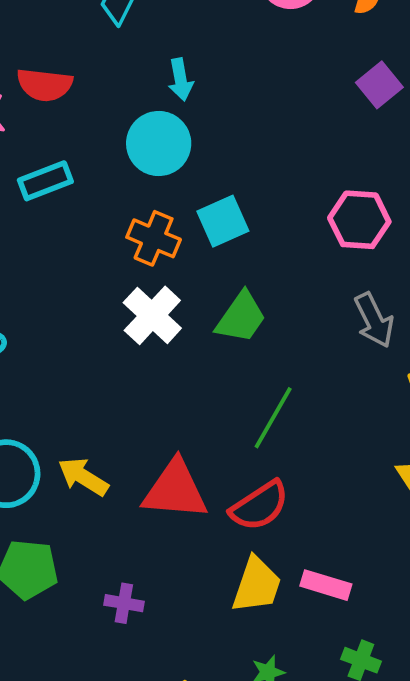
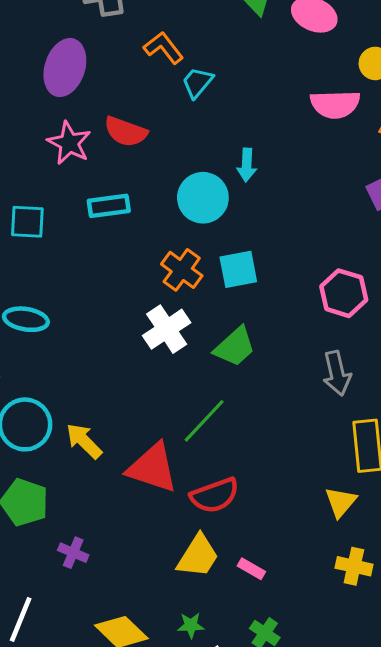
cyan arrow: (181, 80) -> (247, 165), moved
green line: (273, 418) -> (204, 421), moved
pink rectangle: (326, 585) -> (251, 569), size x0.7
purple cross: (124, 603) -> (73, 553), moved

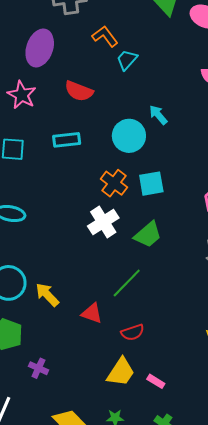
pink star: (69, 143) -> (22, 95), moved
cyan arrow: (247, 165) -> (158, 115), turned 135
red triangle: (152, 468) -> (92, 313), size x0.6
red semicircle: (215, 495) -> (133, 332), size x0.7

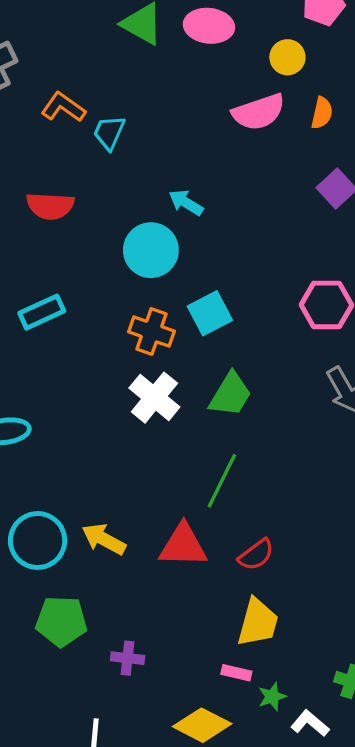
cyan rectangle: (67, 140) -> (42, 312), moved
red triangle: (92, 313) -> (183, 546), size x1.4
pink rectangle: (156, 381) -> (236, 673), moved

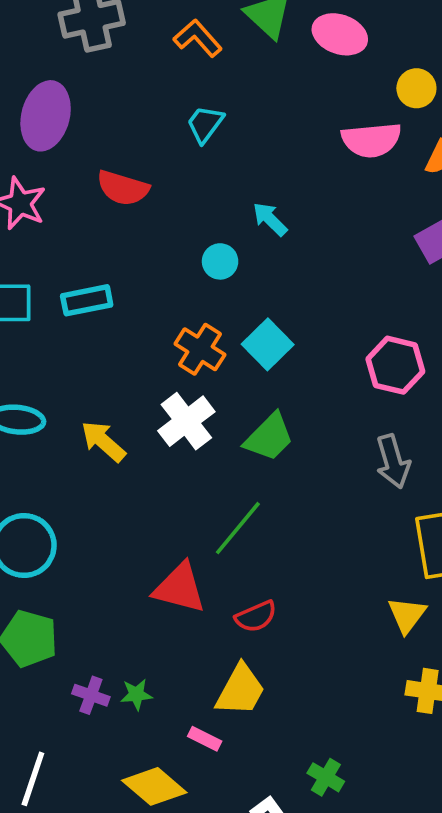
orange L-shape: (63, 107) -> (198, 38), moved
cyan circle: (151, 250) -> (220, 261), size x0.6
cyan square: (210, 313) -> (268, 344), turned -30
yellow arrow: (104, 539) -> (103, 441), moved
green star: (272, 697) -> (136, 694), moved

